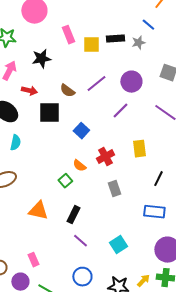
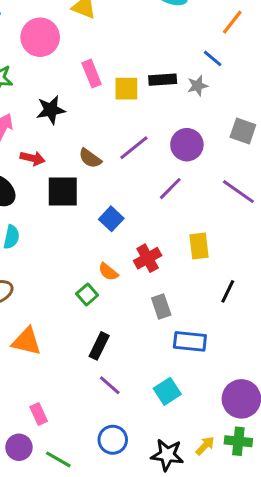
orange triangle: (38, 211) -> (27, 341), moved
blue rectangle: (154, 212) -> (190, 341), moved

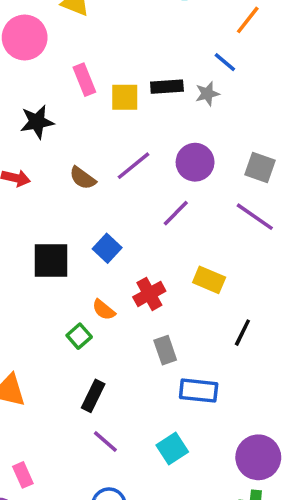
gray square: (243, 131) -> (260, 167), moved
black square: (63, 192) -> (51, 261), moved
yellow rectangle: (199, 246) -> (209, 280), turned -60

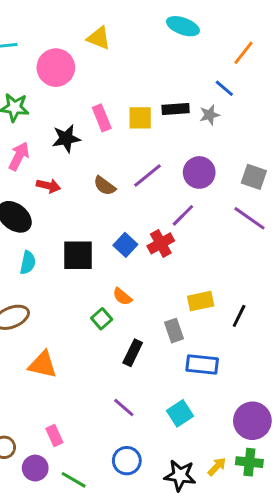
pink rectangle: (84, 80) -> (102, 118), moved
yellow rectangle: (209, 280) -> (201, 301), moved, turned -35
red cross: (149, 294) -> (161, 243), moved
black rectangle: (93, 396) -> (133, 353), moved

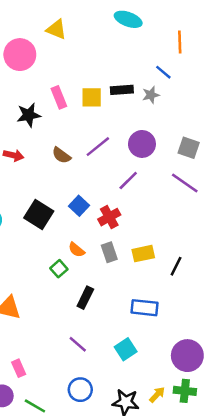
orange line: (244, 53) -> (180, 42), turned -40
red cross: (161, 243) -> (109, 217), moved
black square: (78, 255) -> (39, 215), turned 32
gray rectangle: (174, 331) -> (109, 252), moved

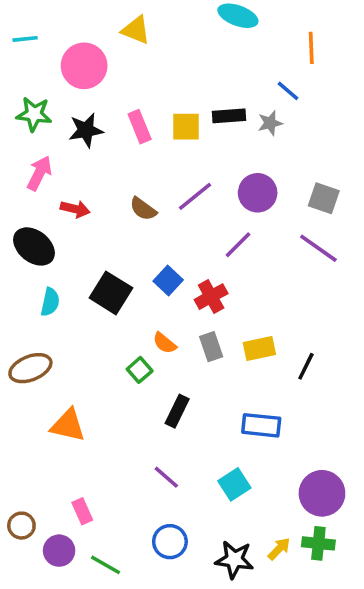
black star: (29, 115) -> (86, 130), moved

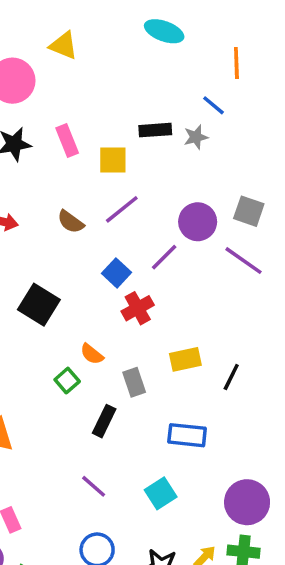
yellow square: (186, 127) -> (113, 160), moved
purple circle: (258, 193) -> (198, 222), moved
blue square: (168, 280) -> (117, 273), moved
gray rectangle: (211, 347) -> (134, 382), moved

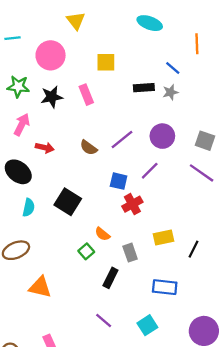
yellow triangle: (64, 45) -> (76, 21), moved, turned 30
blue line: (214, 105) -> (173, 68), moved
yellow square: (113, 160) -> (106, 62), moved
purple circle: (198, 222) -> (162, 136), moved
blue square: (117, 273) -> (119, 181), turned -30

